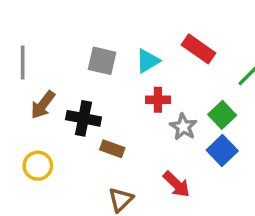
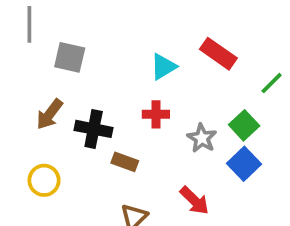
gray square: (102, 61) -> (70, 57), moved
gray line: (23, 62) -> (29, 24), moved
red cross: (158, 100) -> (156, 114), moved

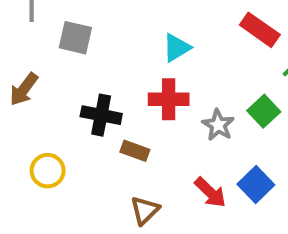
red rectangle: (218, 54) -> (260, 30), moved
brown arrow: (50, 114) -> (24, 89), moved
red cross: (156, 114) -> (169, 99), size x1.4
blue square: (244, 164) -> (256, 185), moved

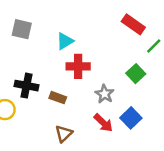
cyan triangle: (177, 48) -> (65, 41), moved
black cross: (101, 115) -> (27, 86), moved
gray star: (218, 125) -> (105, 94), moved

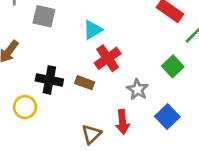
red cross: (78, 66) -> (108, 58), turned -35
brown rectangle: (58, 98) -> (85, 83), moved
red arrow: (103, 123) -> (123, 122), moved, turned 40

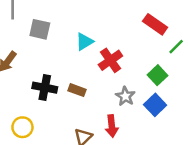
red cross: (108, 58) -> (110, 60), moved
yellow circle: (25, 107) -> (22, 127), moved
blue square: (167, 117) -> (155, 105), moved

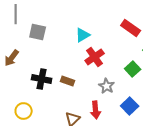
cyan triangle: (84, 42) -> (83, 35), moved
blue square: (155, 105) -> (130, 106), moved

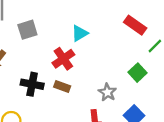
gray square: (38, 32) -> (27, 30), turned -30
red cross: (95, 57) -> (63, 59), moved

